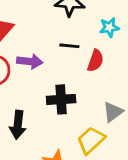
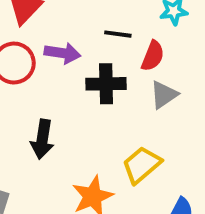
black cross: (61, 99) -> (106, 84), moved
gray triangle: (113, 112) -> (164, 95), moved

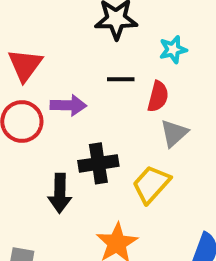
black cross: (106, 84) -> (98, 163), moved
yellow trapezoid: (142, 165) -> (151, 184), moved

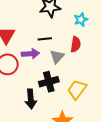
black line: (121, 79) -> (45, 39), moved
gray triangle: (174, 133) -> (57, 57), moved

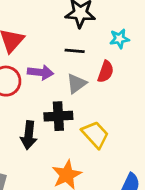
black line: (45, 39) -> (75, 51), moved
yellow trapezoid: (77, 90) -> (95, 134), turned 90

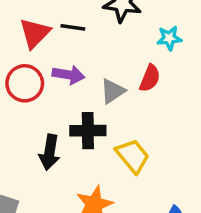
black line: (75, 51) -> (73, 27), moved

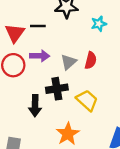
red semicircle: (150, 78) -> (91, 60), moved

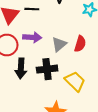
black arrow: (35, 106) -> (21, 68), moved

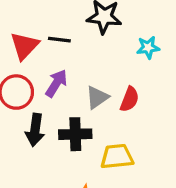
purple arrow: (32, 37) -> (56, 83), turned -66
yellow trapezoid: (75, 81) -> (117, 157), turned -55

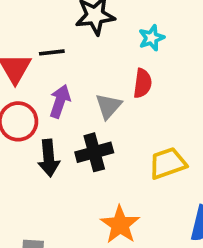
red semicircle: (130, 99) -> (143, 83), moved
yellow trapezoid: (117, 157) -> (168, 163), moved

